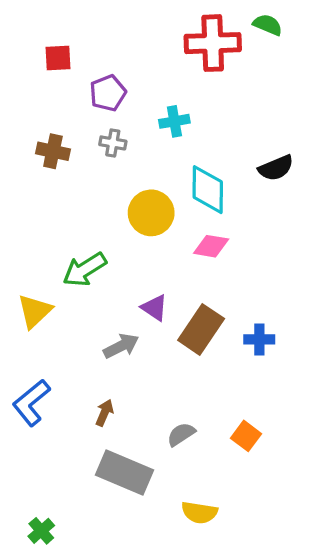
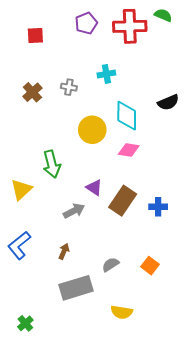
purple pentagon: (108, 93) -> (86, 23), moved
brown cross: (53, 151) -> (32, 92), turned 36
green arrow: (85, 269) -> (52, 164), turned -72
gray rectangle: (124, 473) -> (76, 288), turned -40

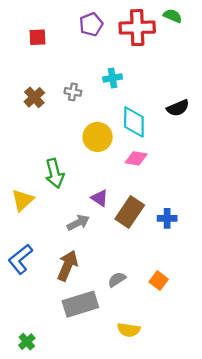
brown arrow: (64, 251) -> (68, 266), size x1.8

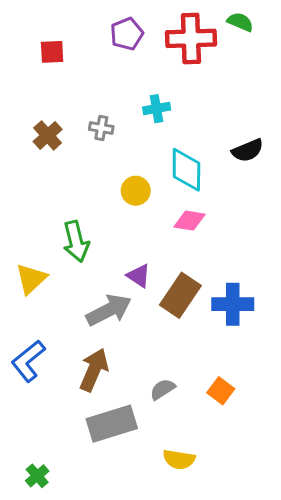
yellow circle: (98, 137) -> (136, 191), size x0.7
blue cross: (167, 218) -> (233, 304), size x1.5
gray arrow: (78, 223) -> (109, 310), size x1.4

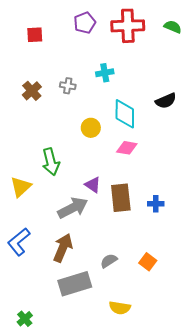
green semicircle: (240, 22) -> (173, 27), moved
brown rectangle: (180, 295) -> (121, 198), turned -40
blue cross: (233, 304) -> (156, 204), size x0.6

